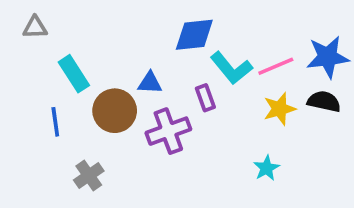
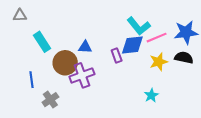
blue diamond: (194, 35) -> (132, 45), moved
cyan L-shape: (231, 68) -> (139, 26), moved
blue line: (55, 122) -> (32, 80), moved
purple cross: (168, 131) -> (82, 75), moved

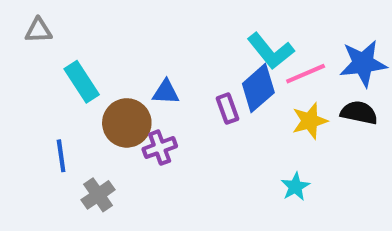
blue diamond: (132, 45) -> (258, 88), turned -35
purple cross: (82, 75) -> (160, 148), size x0.7

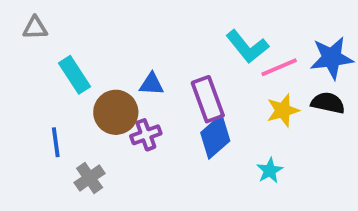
blue diamond: (258, 88) -> (215, 137), moved
purple rectangle: (227, 109) -> (208, 99), size x1.6

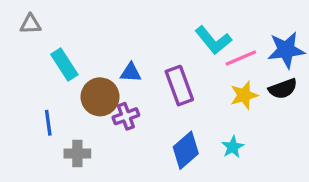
black semicircle: (328, 103) -> (283, 89), turned 148
blue diamond: (215, 137) -> (186, 150), moved
gray cross: (90, 178) -> (77, 153), turned 35

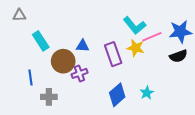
yellow star: (244, 95) -> (136, 48), moved, turned 30

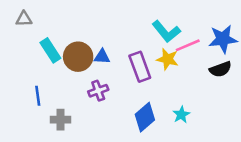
brown circle: (63, 61) -> (78, 57), moved

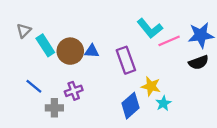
gray triangle: (24, 19) -> (24, 31), moved, turned -42
yellow star: (168, 59) -> (151, 86), moved
purple cross: (98, 91) -> (74, 91), moved
blue line: (38, 96) -> (34, 86), turned -42

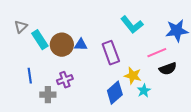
pink line: (169, 41) -> (157, 53), moved
black semicircle: (199, 62) -> (168, 69), moved
blue line: (34, 86) -> (30, 76), turned 42

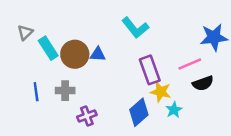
cyan L-shape: (132, 25) -> (135, 28), moved
purple rectangle: (111, 53) -> (150, 70), moved
purple cross: (65, 80) -> (87, 116), moved
gray cross: (48, 95) -> (65, 91), moved

